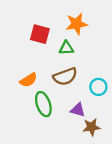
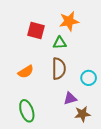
brown semicircle: (65, 77) -> (59, 69), turned -70
green ellipse: (43, 104) -> (27, 111), moved
purple triangle: (78, 110) -> (70, 98), turned -32

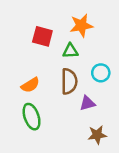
cyan circle: (89, 78) -> (101, 73), moved
purple triangle: (70, 98) -> (87, 103), moved
green ellipse: (27, 111) -> (32, 117), moved

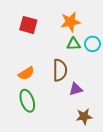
red square: (42, 36) -> (28, 25), moved
green triangle: (70, 51) -> (74, 44), moved
cyan circle: (101, 73) -> (92, 44), moved

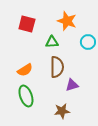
orange star: (70, 22) -> (67, 21), turned 30
green triangle: (74, 44) -> (52, 42), moved
brown star: (84, 116) -> (62, 111), moved

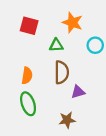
orange semicircle: (25, 70) -> (27, 76), turned -49

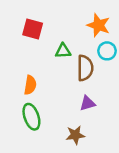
orange star: (72, 22) -> (98, 25), moved
brown semicircle: (62, 72) -> (85, 68), moved

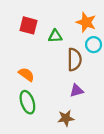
green triangle: (63, 51) -> (55, 36), moved
orange semicircle: (30, 85) -> (26, 74), turned -63

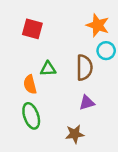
green triangle: (55, 36) -> (48, 69), moved
orange semicircle: (26, 74) -> (30, 84), turned -140

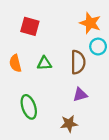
orange semicircle: (30, 84) -> (15, 63), moved

